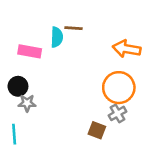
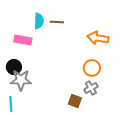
cyan semicircle: (57, 37) -> (39, 21), moved
orange circle: (119, 88) -> (92, 68), size x0.7
gray star: (27, 103) -> (21, 80), size x1.5

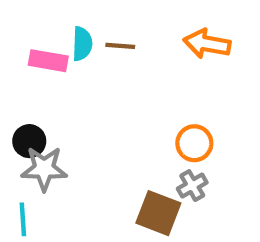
orange arrow: (98, 38) -> (207, 44), moved
pink rectangle: (23, 40) -> (48, 61), moved
brown square: (75, 101) -> (158, 213), size x1.5

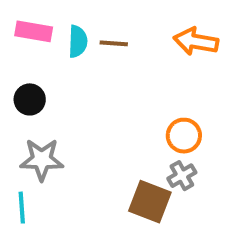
pink rectangle: (48, 61) -> (34, 31), moved
black circle: (29, 141) -> (30, 99), moved

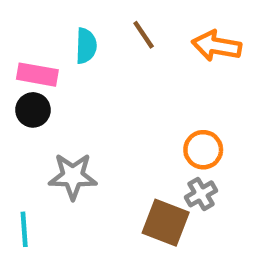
pink rectangle: (34, 31) -> (37, 75), moved
brown line: (114, 43) -> (144, 35), moved, turned 52
gray star: (42, 160) -> (73, 176), moved

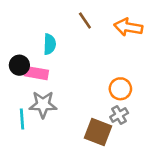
cyan semicircle: (86, 46) -> (50, 44), moved
pink rectangle: (37, 75) -> (36, 73), moved
cyan line: (24, 229) -> (22, 119), moved

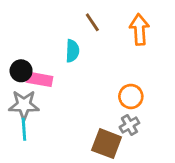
orange arrow: (128, 27) -> (139, 29), turned 76
cyan semicircle: (50, 44) -> (72, 51), moved
gray star: (43, 105) -> (24, 105), moved

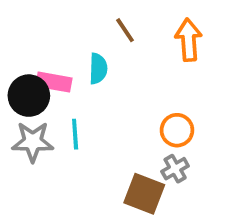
black circle: (21, 71) -> (29, 96), size x1.4
pink rectangle: (40, 79) -> (54, 82), moved
cyan line: (24, 129) -> (75, 134), moved

